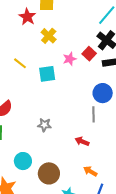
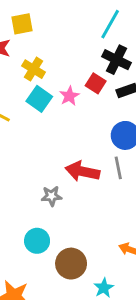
cyan square: (47, 74) -> (39, 99), moved, turned -36
red arrow: (82, 141) -> (82, 171), moved, size x1.6
cyan circle: (23, 161) -> (37, 241), moved

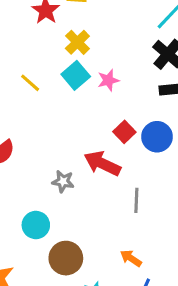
red square: (96, 83) -> (124, 132), moved
gray line: (118, 168) -> (136, 200), moved

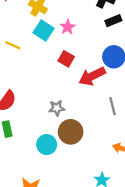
red square: (124, 132) -> (66, 59), moved
red arrow: (102, 163) -> (92, 76), moved, turned -36
brown circle: (66, 258) -> (71, 132), moved

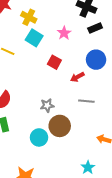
pink star: (68, 27) -> (64, 33), moved
red arrow: (92, 76) -> (77, 77), size x0.6
gray line: (113, 106) -> (86, 101), moved, turned -70

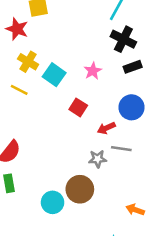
yellow cross: (29, 17) -> (28, 62), moved
gray line: (86, 101) -> (121, 149), moved
gray star: (47, 105) -> (98, 159), moved

